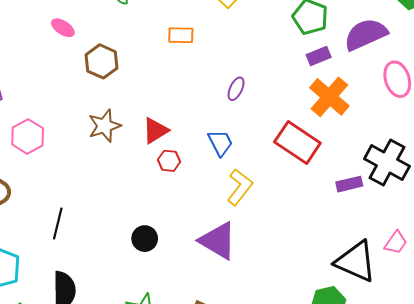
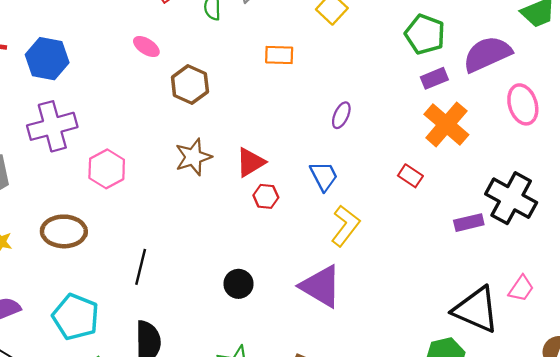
red rectangle: (297, 143) -> (410, 176), size x0.5

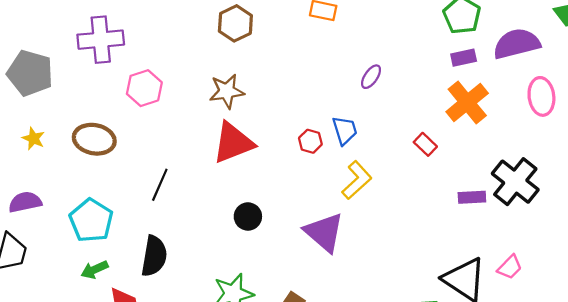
red triangle: (251, 162) -> (233, 143), moved, size x1.5
red hexagon: (266, 196) -> (310, 141), moved

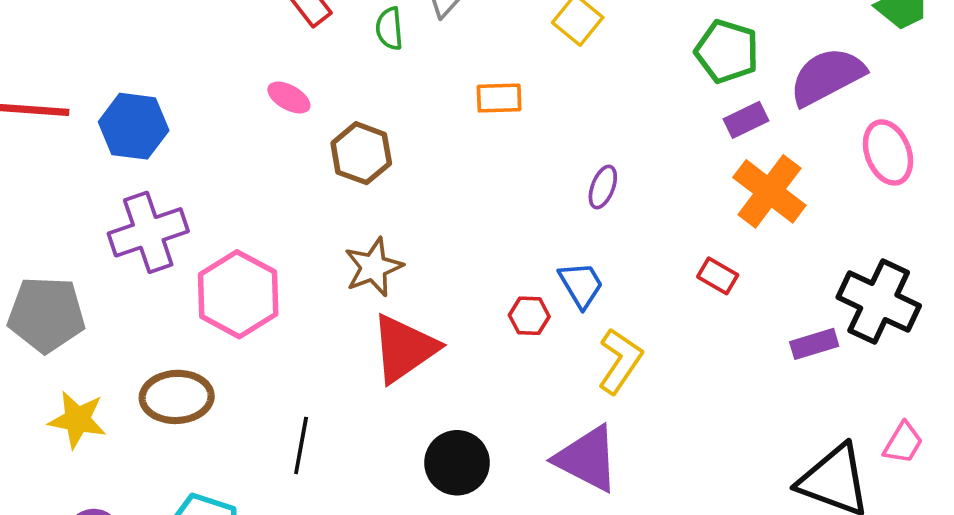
pink hexagon: (144, 88) -> (238, 294), size x1.4
yellow star: (33, 139) -> (77, 420), size x1.5
black circle: (248, 217) -> (457, 463), size x1.4

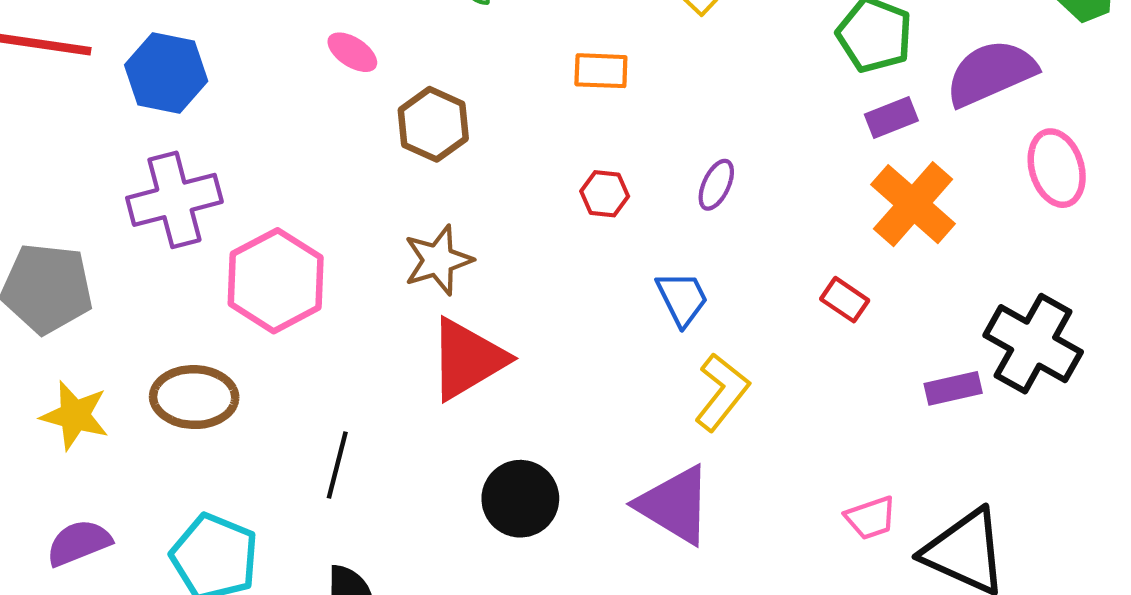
red hexagon: (529, 316) -> (605, 194), moved
pink trapezoid: (903, 443) -> (871, 518), moved, turned 36

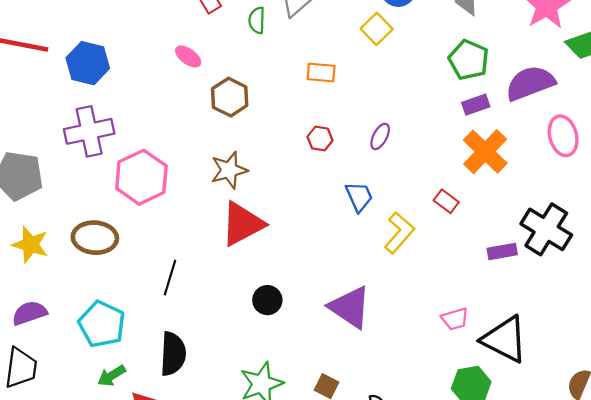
yellow L-shape: (722, 392) -> (399, 233), moved
black circle: (520, 499) -> (267, 300), size x0.7

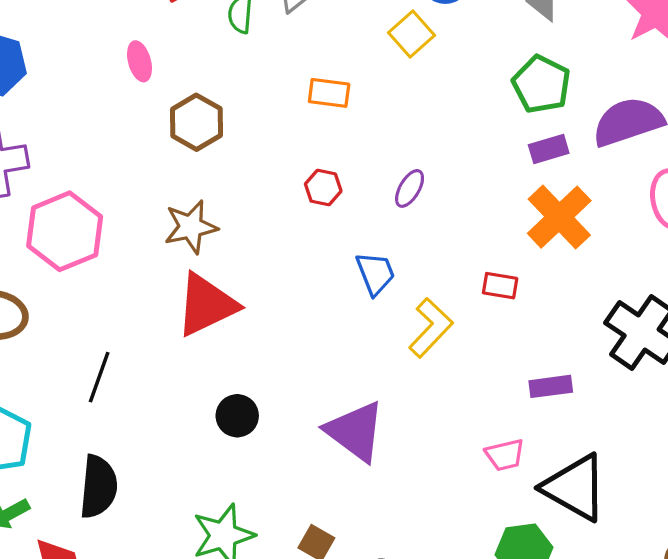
pink ellipse: (188, 56) -> (140, 61), turned 36
red rectangle: (446, 201) -> (500, 286), turned -30
purple rectangle: (502, 251) -> (551, 386), moved

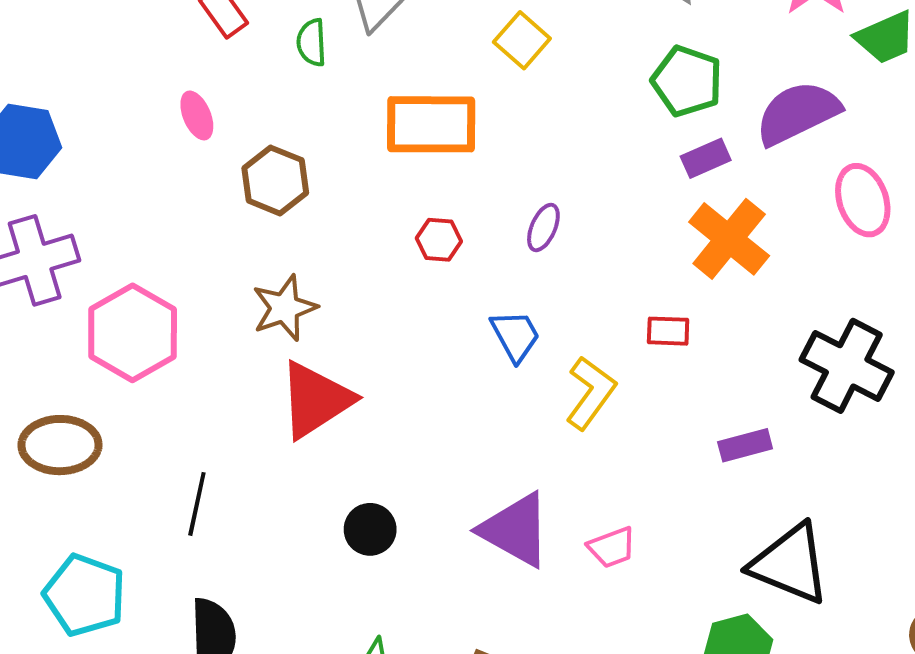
orange rectangle: (329, 93) -> (431, 124), size x1.8
pink trapezoid: (505, 455) -> (612, 547), moved

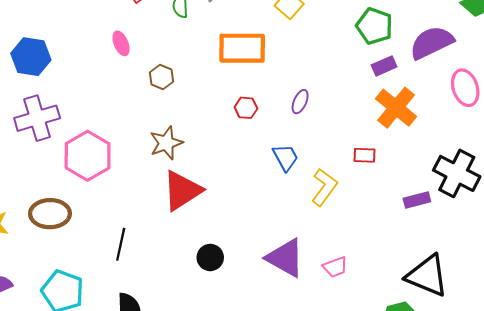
brown hexagon: (275, 180) -> (161, 77), size x0.7
purple rectangle: (745, 445) -> (417, 200), moved

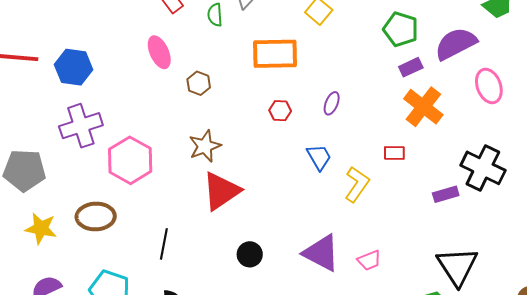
pink ellipse: (121, 43) -> (159, 52), size x1.4
black triangle: (427, 276) -> (457, 266), turned 36

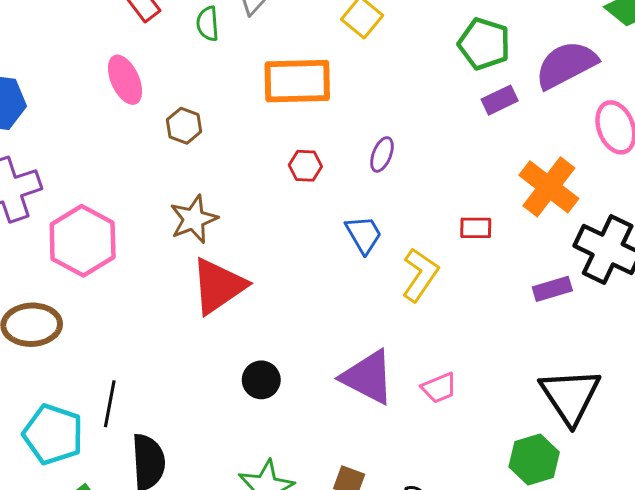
orange cross: (423, 107) -> (549, 187), moved
black line: (164, 244) -> (110, 404), moved

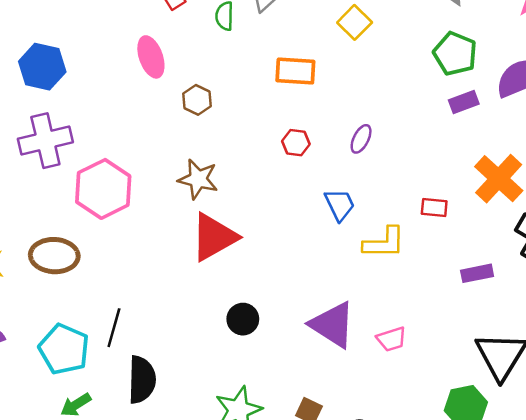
orange rectangle: (297, 81) -> (295, 71), size x0.7
brown star: (194, 219) -> (198, 179), turned 30
yellow L-shape: (420, 275) -> (384, 243), turned 51
purple rectangle: (552, 289) -> (477, 273), moved

